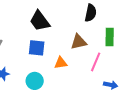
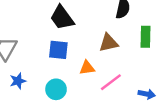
pink line: (96, 62) -> (111, 82), moved, turned 30

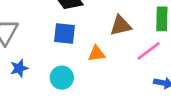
pink line: (111, 82) -> (149, 51), moved

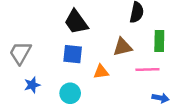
pink line: (149, 51) -> (147, 69), turned 35

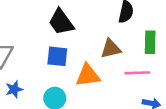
orange triangle: (101, 72) -> (88, 75), size x1.5

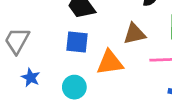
blue star: (14, 89) -> (31, 78), turned -30

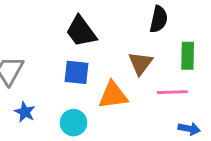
brown triangle: (134, 34) -> (140, 63), turned -40

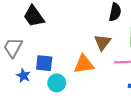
black trapezoid: (81, 31) -> (34, 16), moved
blue square: (77, 72) -> (44, 63), moved

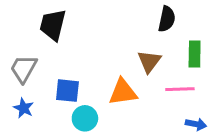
black trapezoid: (34, 16) -> (53, 25), turned 50
blue star: (23, 76) -> (24, 108), moved

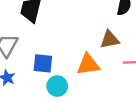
brown triangle: (149, 61) -> (110, 39), turned 42

